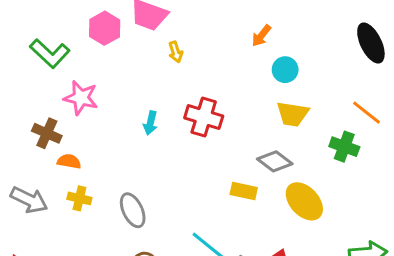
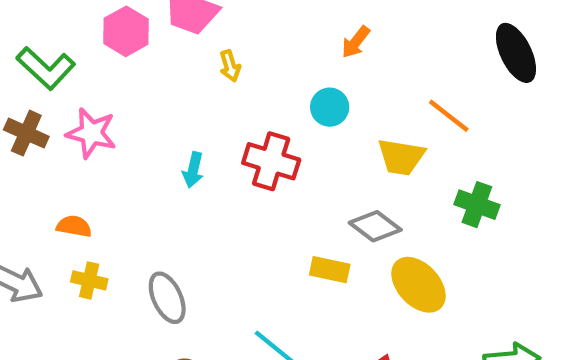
cyan circle: (285, 70) -> (330, 107), moved
orange line: (366, 113) -> (449, 116), moved
brown cross: (47, 133) -> (26, 133), moved

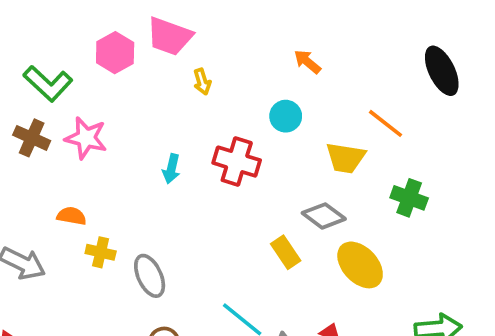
orange arrow: (356, 42) -> (307, 62), turned 92
yellow rectangle: (330, 270) -> (286, 252), turned 44
yellow cross: (89, 280) -> (101, 252), moved

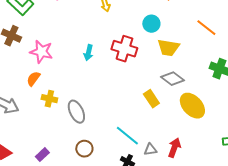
pink star: (86, 138) -> (41, 52), moved
yellow trapezoid: (346, 158) -> (168, 48), moved
orange semicircle: (72, 216) -> (33, 79), turned -63

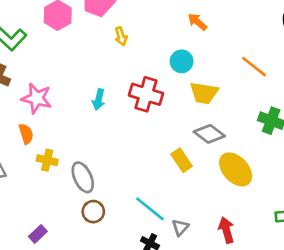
orange semicircle: (33, 79) -> (26, 134), turned 126
red arrow: (174, 148) -> (226, 230), moved, turned -36
brown circle: (84, 149) -> (93, 212), moved
gray triangle: (150, 150) -> (180, 227), turned -40

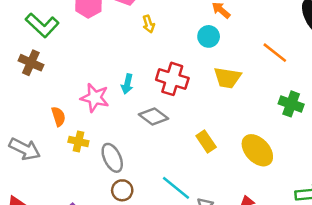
cyan circle: (182, 61) -> (209, 36), moved
pink star: (37, 98) -> (95, 98), moved
gray diamond: (209, 134) -> (154, 116), moved

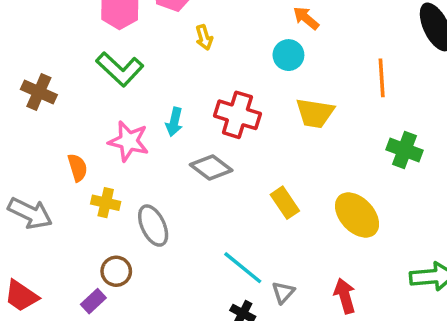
green L-shape: (42, 25) -> (120, 69), moved
orange line: (275, 53) -> (382, 78), turned 48
brown circle: (122, 190) -> (116, 271), moved

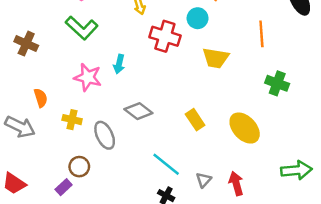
red cross: (237, 115) -> (165, 36), moved
orange semicircle: (78, 168) -> (41, 98), moved
gray diamond: (211, 168) -> (138, 111), moved
gray triangle: (283, 292) -> (204, 180), moved

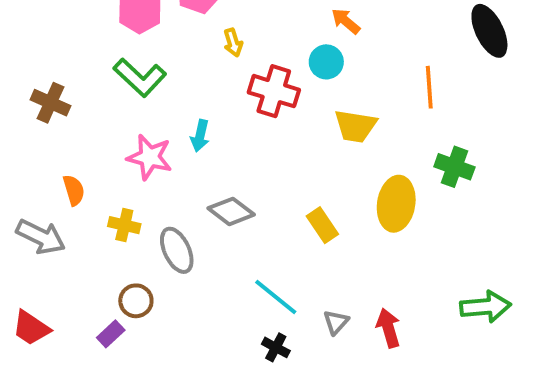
yellow ellipse: (245, 128) -> (396, 204), moved, turned 52

